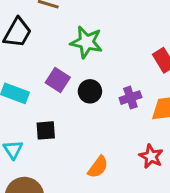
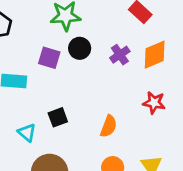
black circle: (90, 91) -> (80, 48), moved
black square: (46, 130) -> (58, 117), moved

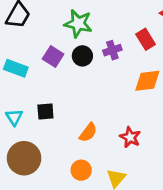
purple cross: (120, 55) -> (112, 50), moved
red star: (154, 103) -> (130, 137), moved

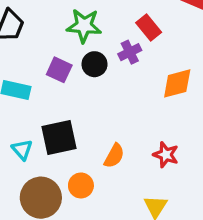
red rectangle: (146, 39) -> (149, 28), moved
black square: (45, 112) -> (59, 138), size x1.6
orange circle: (81, 170) -> (81, 185), moved

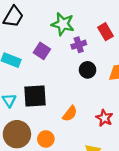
purple cross: (130, 52) -> (79, 45), moved
black circle: (95, 64) -> (88, 70), moved
orange circle: (81, 185) -> (46, 139), moved

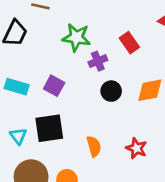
purple square: (42, 51) -> (54, 86), moved
orange semicircle: (70, 114) -> (94, 146), turned -49

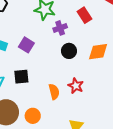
black square: (49, 128) -> (21, 77), size x0.7
red star: (136, 148) -> (76, 86), moved

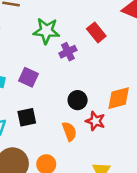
black circle: (69, 51) -> (78, 100), moved
orange diamond: (98, 52) -> (119, 98), moved

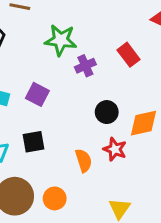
red rectangle: (96, 32) -> (129, 55), moved
black circle: (78, 100) -> (107, 112), moved

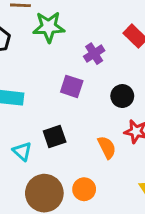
green star: (61, 40) -> (49, 27), moved
purple square: (37, 94) -> (72, 86), moved

